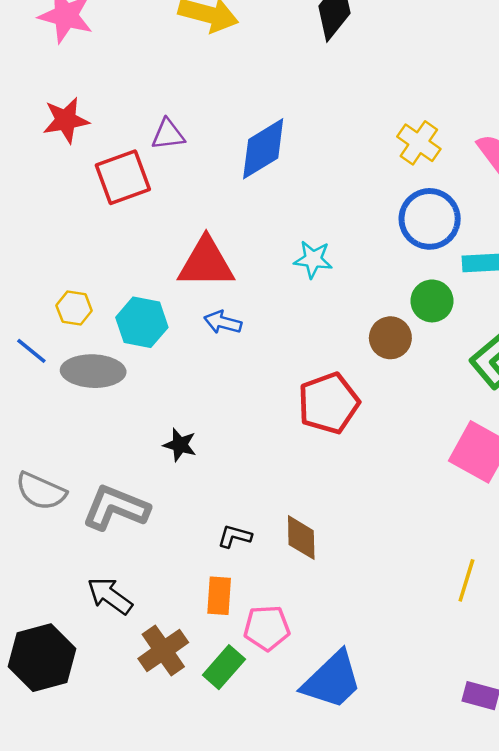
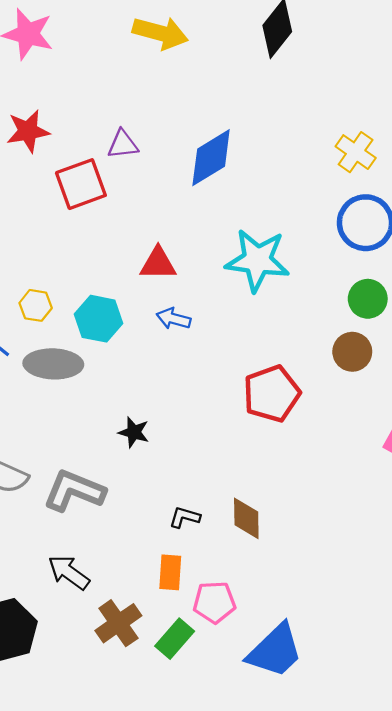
cyan star: (313, 259) -> (257, 260), size x1.8
red triangle: (206, 263) -> (158, 264), size x0.7
brown circle: (390, 338) -> (352, 352), moved

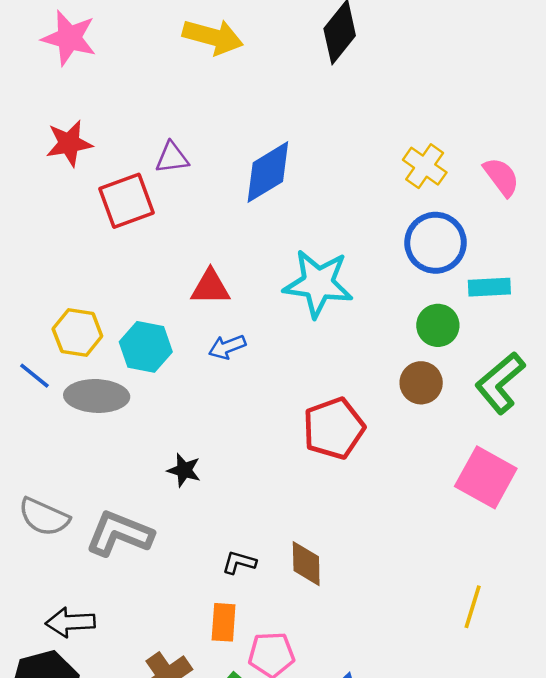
yellow hexagon: (36, 305) -> (77, 333), size x1.4
blue arrow: (174, 319) -> (227, 347), turned -36
black arrow: (69, 572) -> (70, 622), moved, turned -39

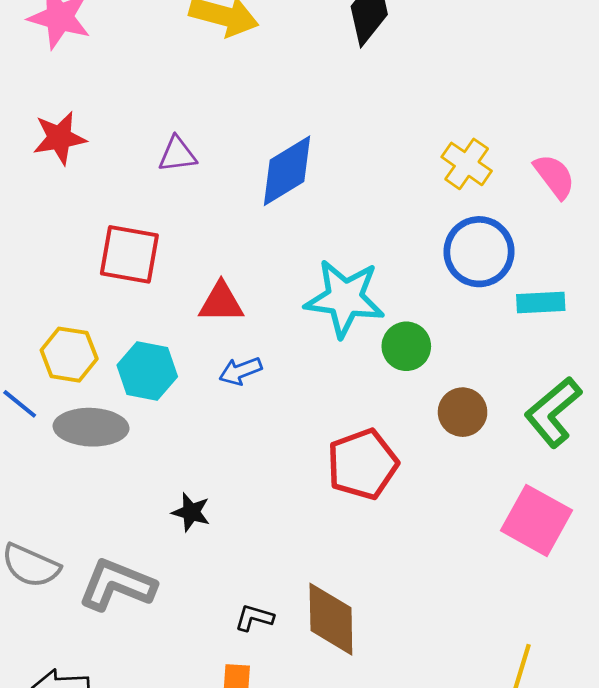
red square: (127, 201) -> (129, 254), moved, turned 30
green circle: (438, 325) -> (406, 346), moved
brown diamond: (306, 564) -> (331, 619), size x1.4

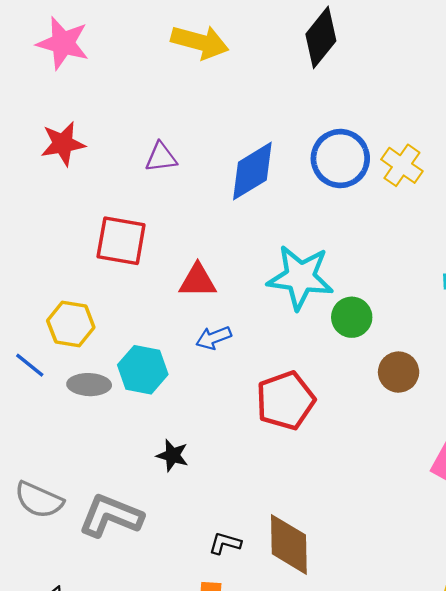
blue circle: (479, 252) -> (340, 158), moved
cyan hexagon: (147, 371) -> (143, 370), moved
gray ellipse: (91, 427) -> (89, 385), size x0.7
red pentagon: (362, 464) -> (285, 401), moved

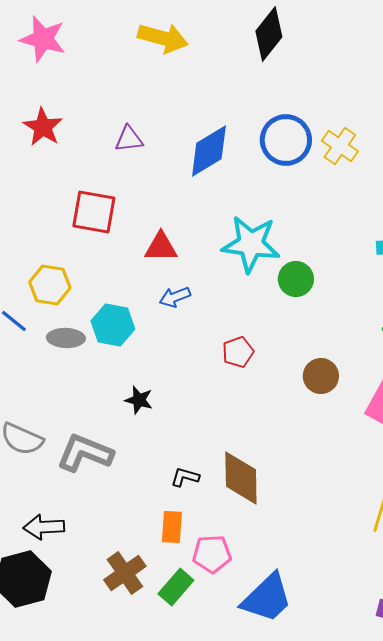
red star: (63, 144) -> (43, 127), turned -30
brown circle: (399, 372) -> (321, 376), moved
red pentagon: (285, 401) -> (238, 352), size x0.6

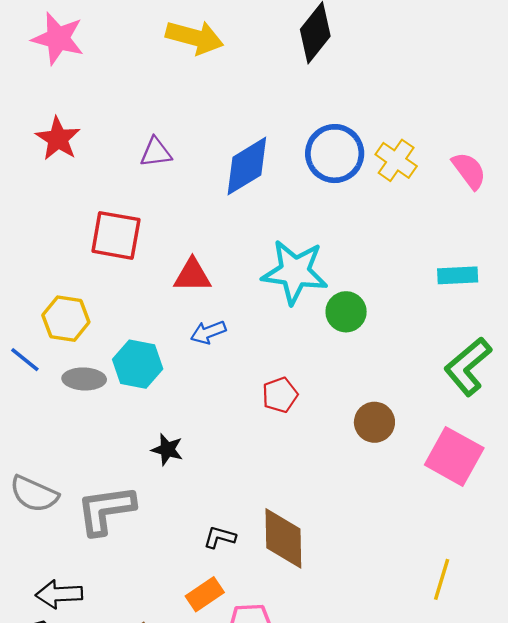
gray L-shape: (85, 453) -> (106, 510), turned -30
orange rectangle: (172, 527) -> (205, 594), turned 52

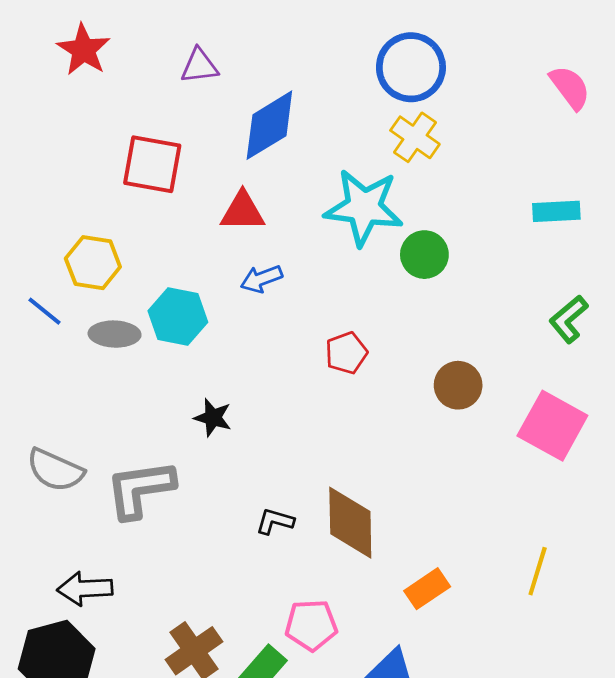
yellow cross: (396, 160) -> (415, 137), moved
blue diamond: (247, 166) -> (269, 125), moved
green L-shape: (468, 366) -> (569, 319), size x0.7
orange rectangle: (205, 594) -> (427, 589), moved

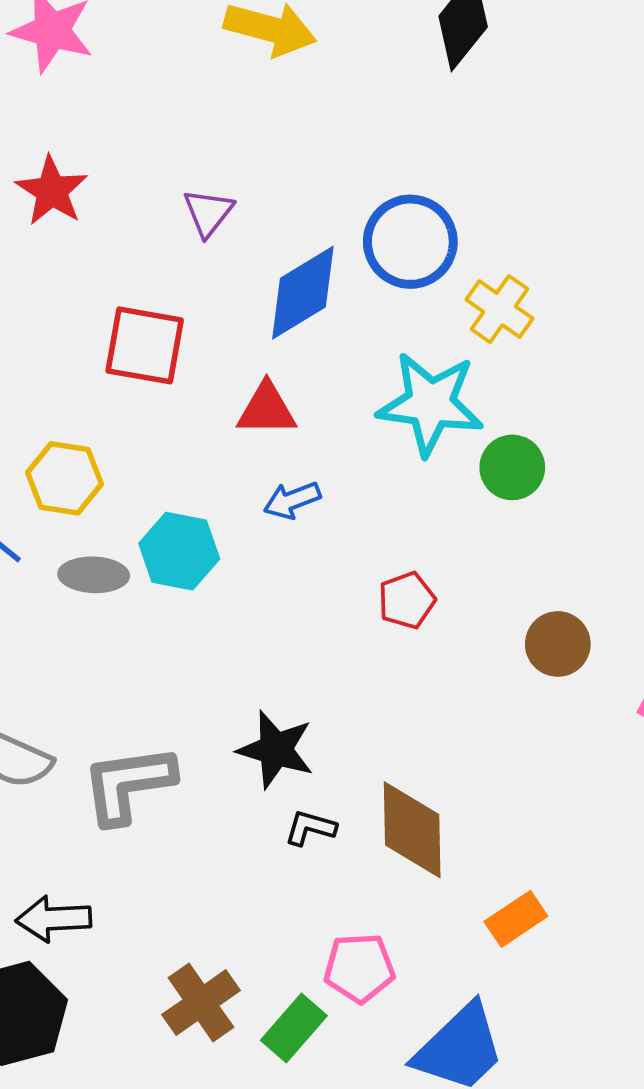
purple triangle: (199, 66) -> (208, 213), turned -45
blue circle: (411, 67) -> (410, 242), moved
black star: (213, 418) -> (276, 750), moved, size x1.5

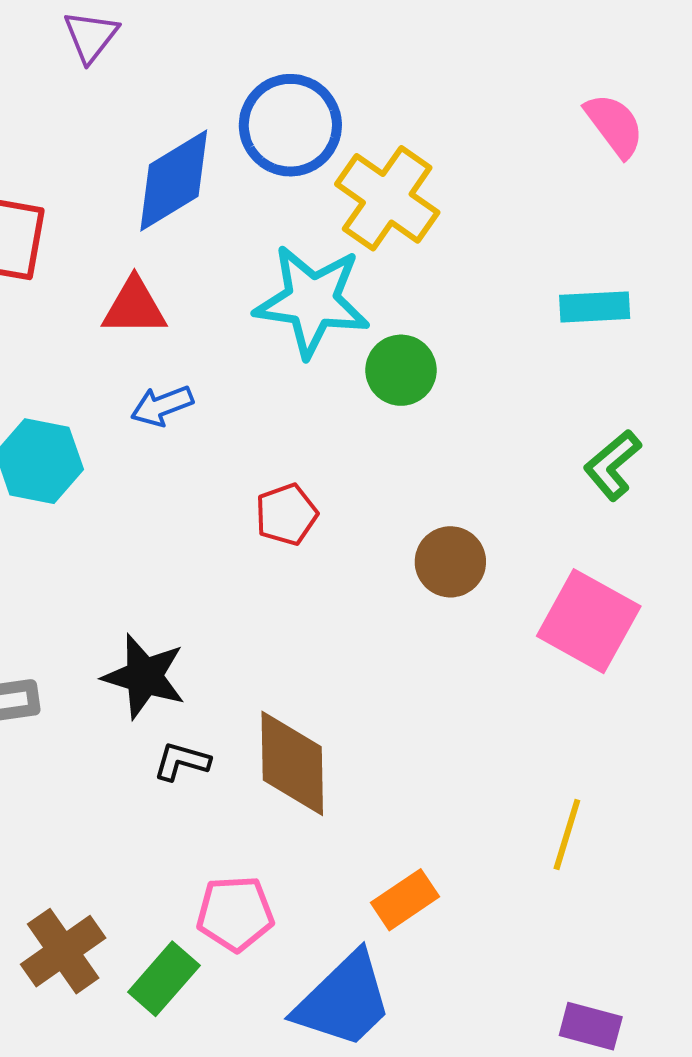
purple triangle: (208, 213) -> (91, 36), moved
yellow cross: (500, 309) -> (387, 198), size x1.4
orange rectangle: (516, 919) -> (405, 900), moved

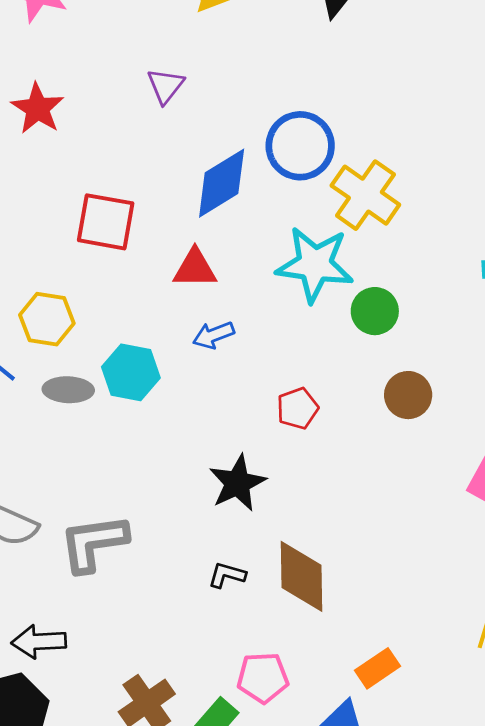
brown circle: (450, 562) -> (408, 395), moved
black star: (144, 676) -> (238, 483), moved, turned 30

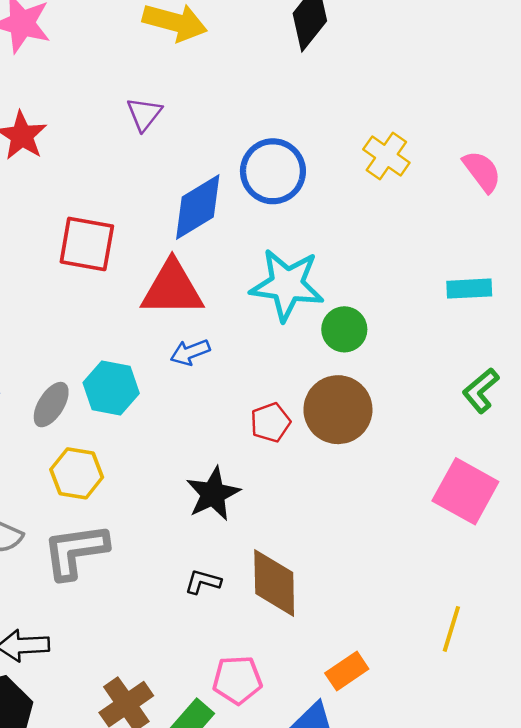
yellow cross: (365, 195) -> (386, 156), moved, size x0.7
red triangle: (195, 268) -> (172, 289), size x1.5
yellow hexagon: (47, 319) -> (77, 473), moved
gray ellipse: (68, 390) -> (51, 405), turned -60
brown circle: (408, 395) -> (338, 410), moved, size x1.5

